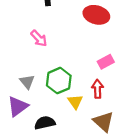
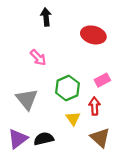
green hexagon: (59, 81) -> (67, 88), moved
gray triangle: (27, 82) -> (27, 99), size x1.5
purple triangle: (18, 106) -> (18, 139), moved

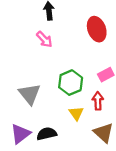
red ellipse: (93, 35) -> (97, 29), turned 55
pink arrow: (38, 58) -> (44, 39), moved

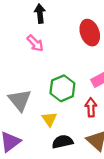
yellow triangle: (76, 113) -> (49, 119), moved
black semicircle: (47, 134) -> (62, 142), moved

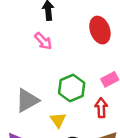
gray triangle: (20, 100) -> (27, 100), turned 40

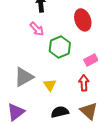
green hexagon: (72, 88) -> (60, 47), moved
yellow triangle: (58, 120) -> (50, 85), moved

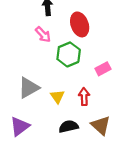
red ellipse: (83, 20) -> (80, 24), moved
red arrow: (84, 83) -> (84, 97), moved

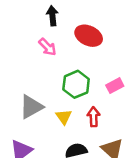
red ellipse: (80, 24) -> (89, 36), turned -45
green hexagon: (69, 54) -> (76, 84), moved

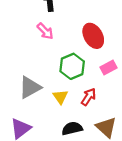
red ellipse: (89, 36) -> (93, 36), moved, turned 35
red arrow: (94, 117) -> (89, 97), turned 36

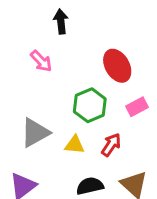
pink arrow: (45, 31) -> (41, 61), moved
yellow triangle: (60, 97) -> (75, 145), turned -49

